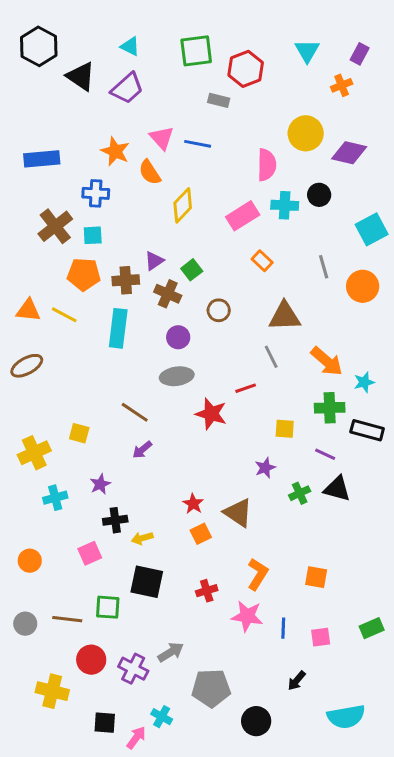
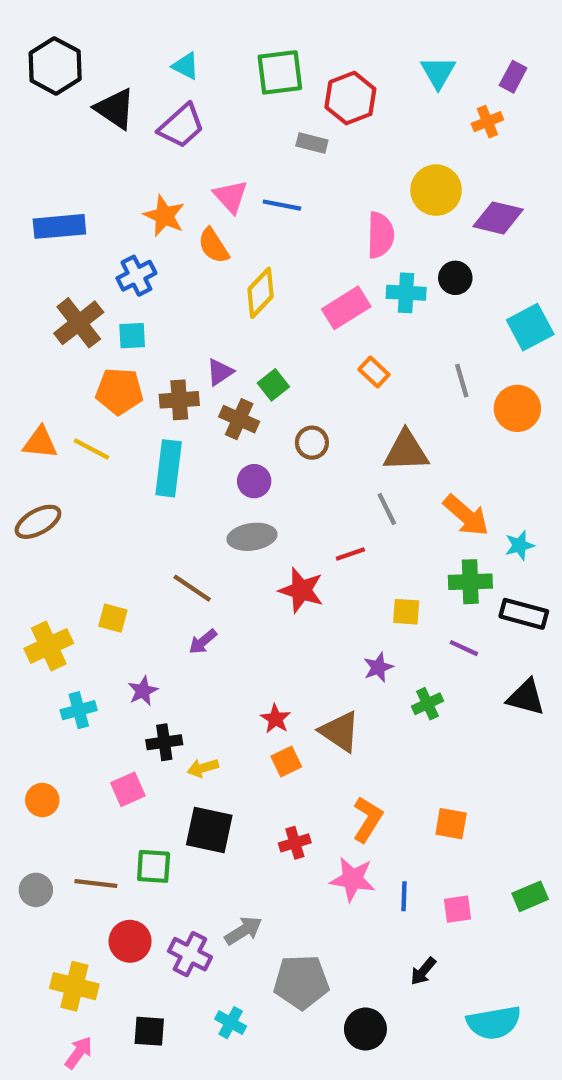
blue cross: (96, 193) -> (136, 276), turned -30
black triangle: (337, 489) -> (526, 697), moved
pink arrow: (136, 738) -> (79, 1053), moved

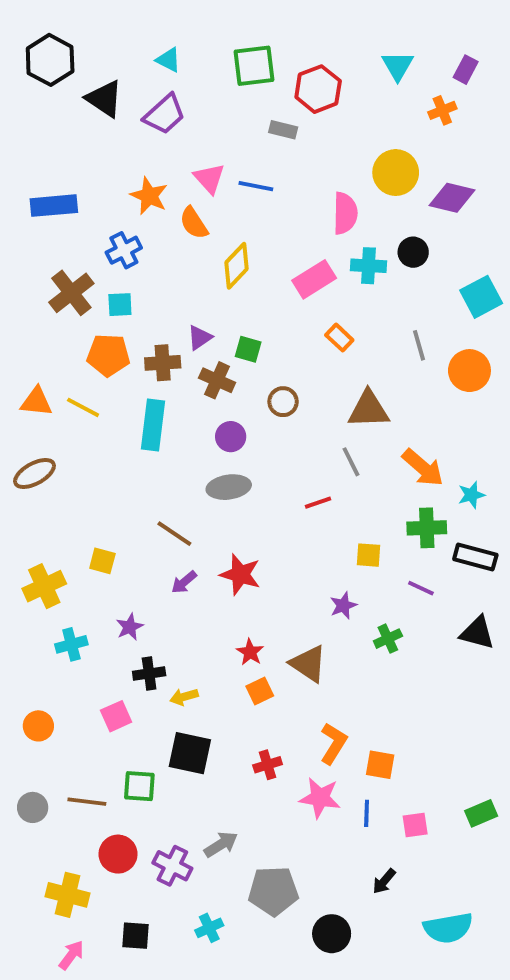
green square: (273, 385) -> (248, 349), turned -36
red star: (301, 590) -> (240, 574), moved
orange square: (451, 824) -> (380, 765), moved
cyan cross: (231, 1023) -> (209, 928), turned 36

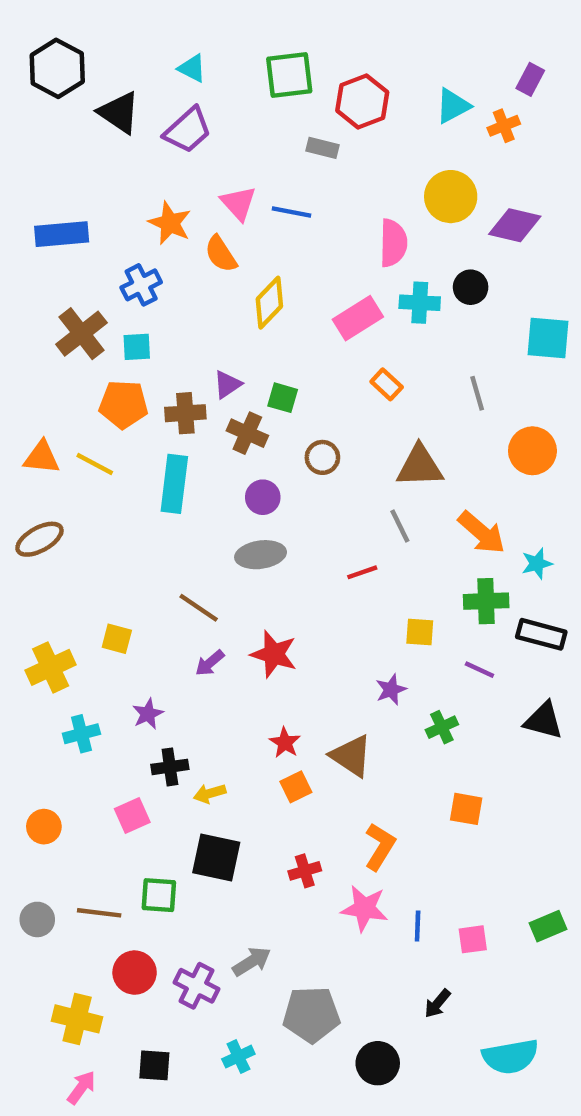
cyan triangle: (398, 66) -> (453, 106), moved, turned 32
cyan square: (481, 297) -> (548, 338), turned 33
orange circle: (469, 371) -> (532, 451), moved
orange square: (380, 765) -> (466, 809), moved

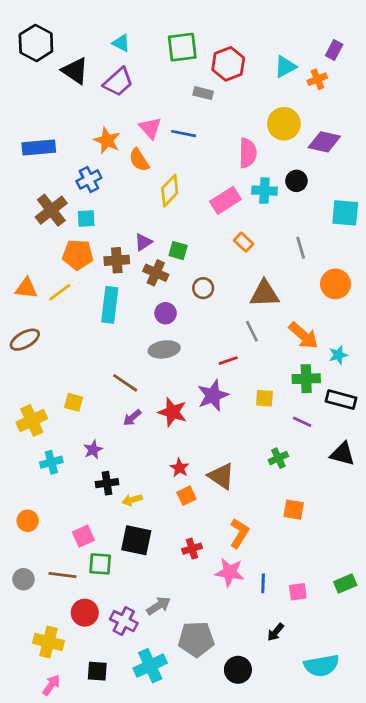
yellow line: (95, 464) -> (60, 292), turned -65
purple star: (391, 690) -> (213, 395), moved, size x1.6
pink square: (132, 816) -> (83, 536), moved
cyan cross: (238, 1057) -> (150, 666), size x1.6

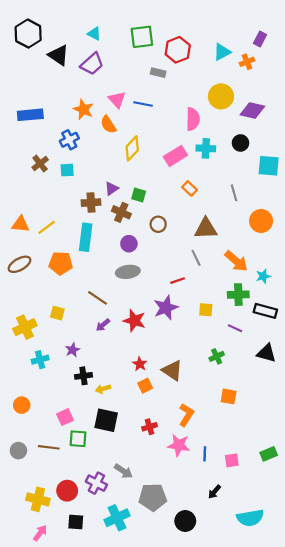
black circle: (296, 181) -> (240, 143), moved
brown cross: (51, 210) -> (40, 164), size x0.7
orange pentagon: (78, 255) -> (61, 263), moved
gray arrow: (159, 606) -> (123, 471), turned 66
red circle: (85, 613) -> (67, 491), moved

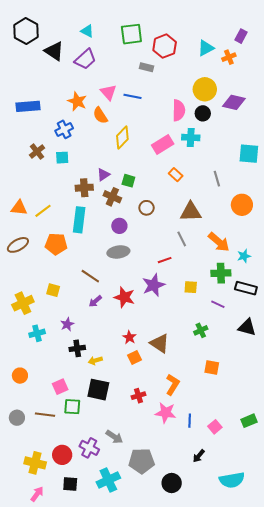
black circle: (240, 143) -> (203, 113), moved
pink square: (232, 460) -> (215, 427), turned -32

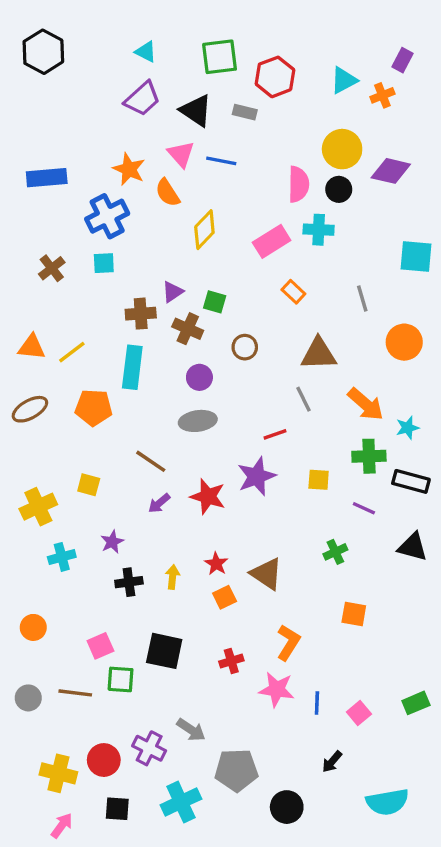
black triangle: (54, 51) -> (196, 110), moved
blue cross: (64, 129) -> (107, 216), size x1.4
brown cross: (37, 152) -> (52, 268), moved
yellow arrow: (95, 360) -> (173, 577), moved, turned 112

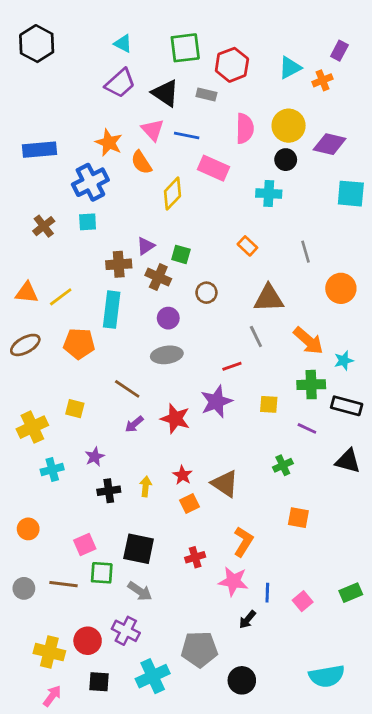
pink semicircle: (298, 184) -> (245, 128), moved
pink rectangle: (272, 241) -> (214, 168), moved, turned 56
cyan square: (416, 256) -> (351, 194), moved
gray arrow: (191, 730) -> (140, 591), moved
black arrow: (332, 762) -> (247, 620), moved

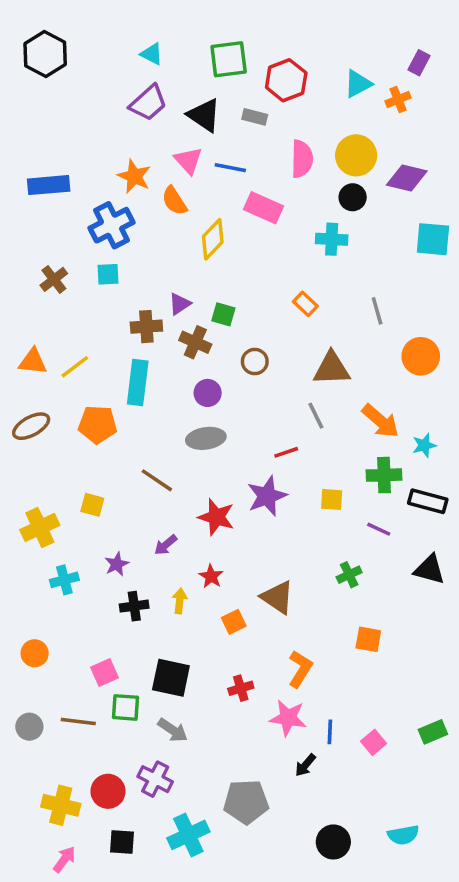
purple arrow: (134, 424) -> (166, 545), moved
red star: (182, 475) -> (211, 576), moved
cyan semicircle: (327, 676) -> (403, 835), size x0.7
black circle: (242, 680) -> (333, 842), moved

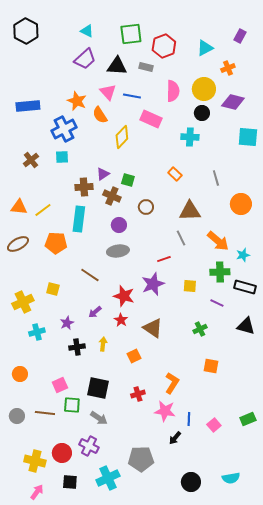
orange cross: (398, 99) -> (228, 68), moved
black triangle: (204, 115) -> (117, 66), turned -30
red star: (211, 576) -> (121, 320), moved
brown triangle: (277, 597) -> (153, 328), moved

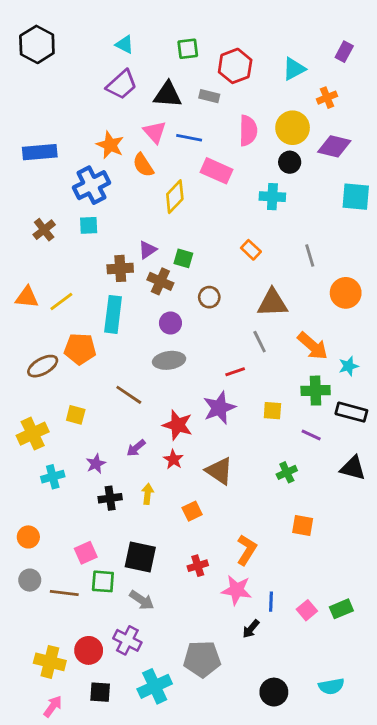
green square: (131, 34) -> (188, 49), size x0.7
brown ellipse: (18, 244) -> (43, 366), moved
gray circle: (17, 416) -> (30, 580), moved
green rectangle: (248, 419) -> (341, 609), moved

